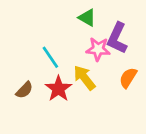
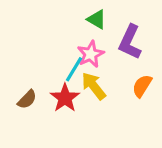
pink star: (98, 49) -> (91, 54), moved, turned -30
cyan line: (50, 57) -> (74, 69), moved, turned 65

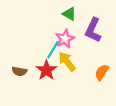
orange semicircle: (142, 86) -> (102, 72), moved
brown semicircle: (27, 99) -> (19, 71), turned 56

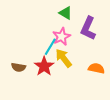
orange semicircle: (102, 72) -> (96, 68), turned 70

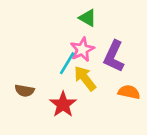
purple L-shape: (88, 28) -> (114, 56), moved
red star: (44, 66) -> (63, 104), moved

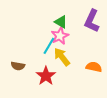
green triangle: (88, 18) -> (61, 22), moved
purple L-shape: (114, 56) -> (92, 21), moved

